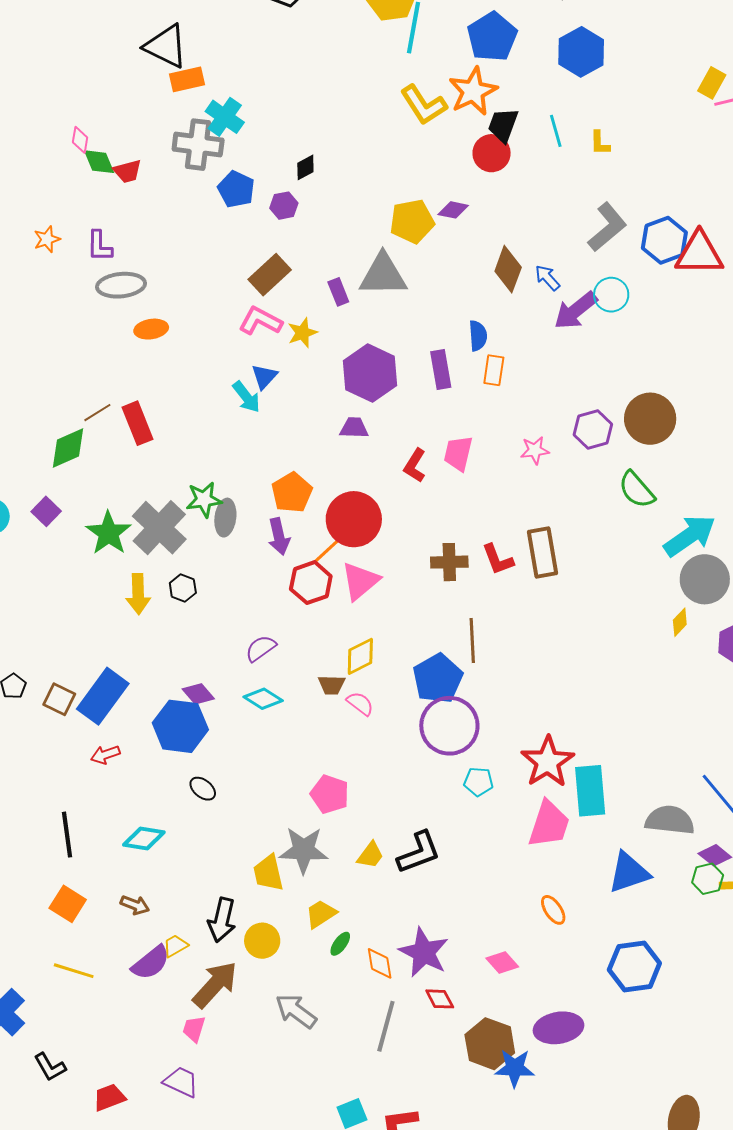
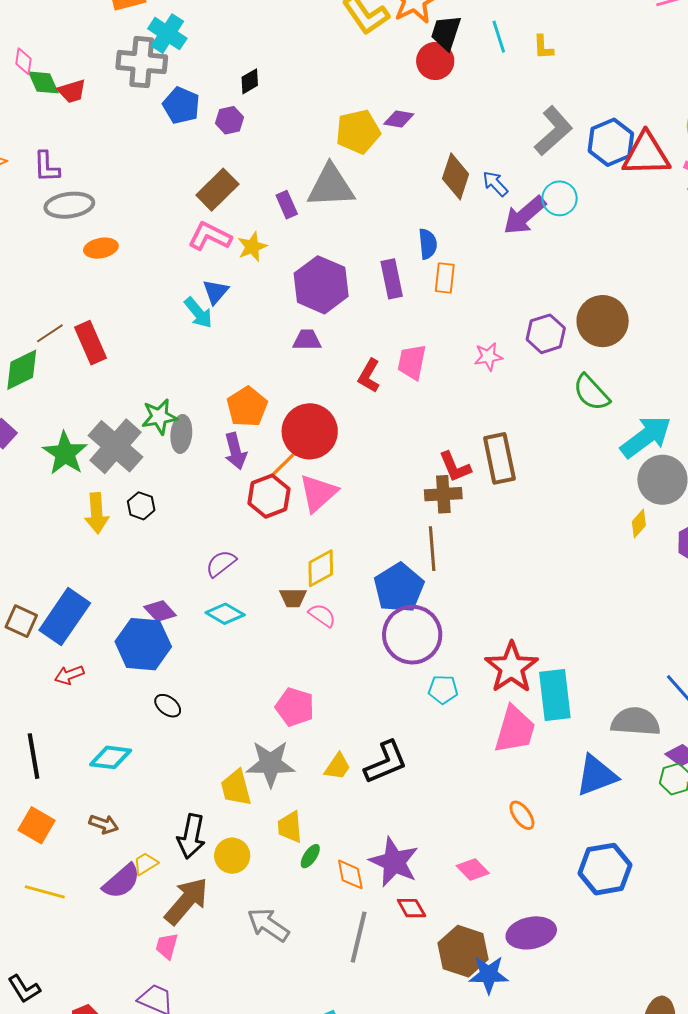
brown cross: (449, 562) -> (443, 494), moved
yellow trapezoid: (321, 914) -> (290, 827), turned -60

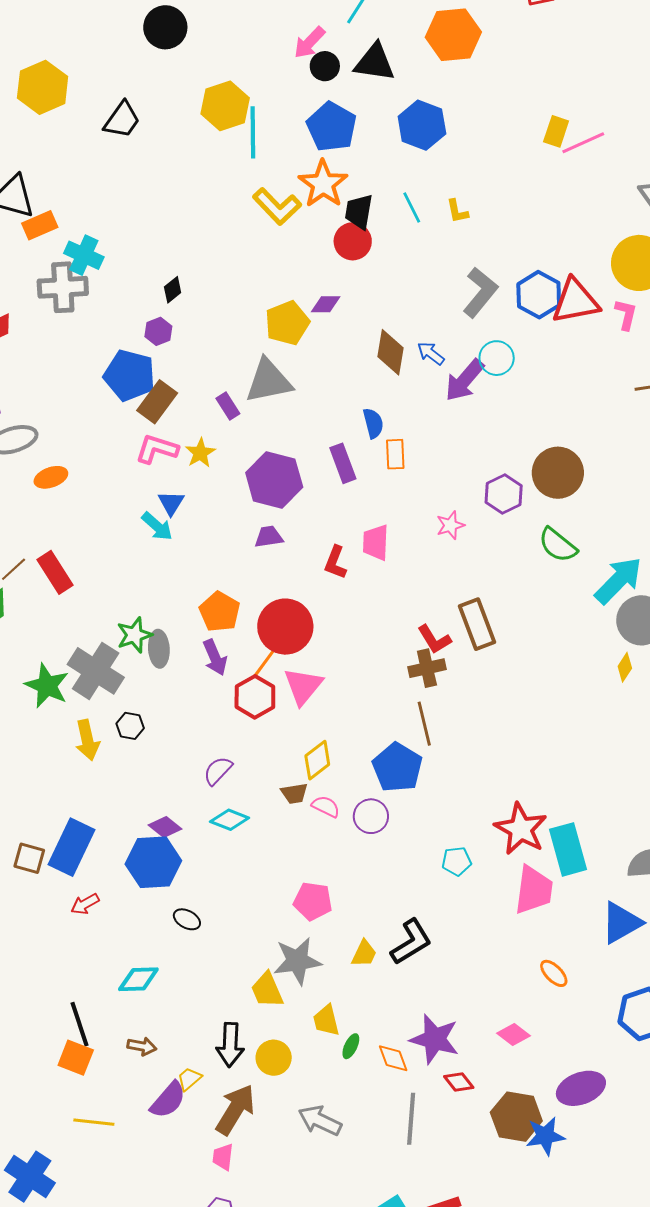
blue pentagon: (181, 105) -> (130, 375), moved, size x1.4
purple circle: (412, 635) -> (371, 816), moved, size x0.6
black line: (34, 756) -> (79, 1024), moved

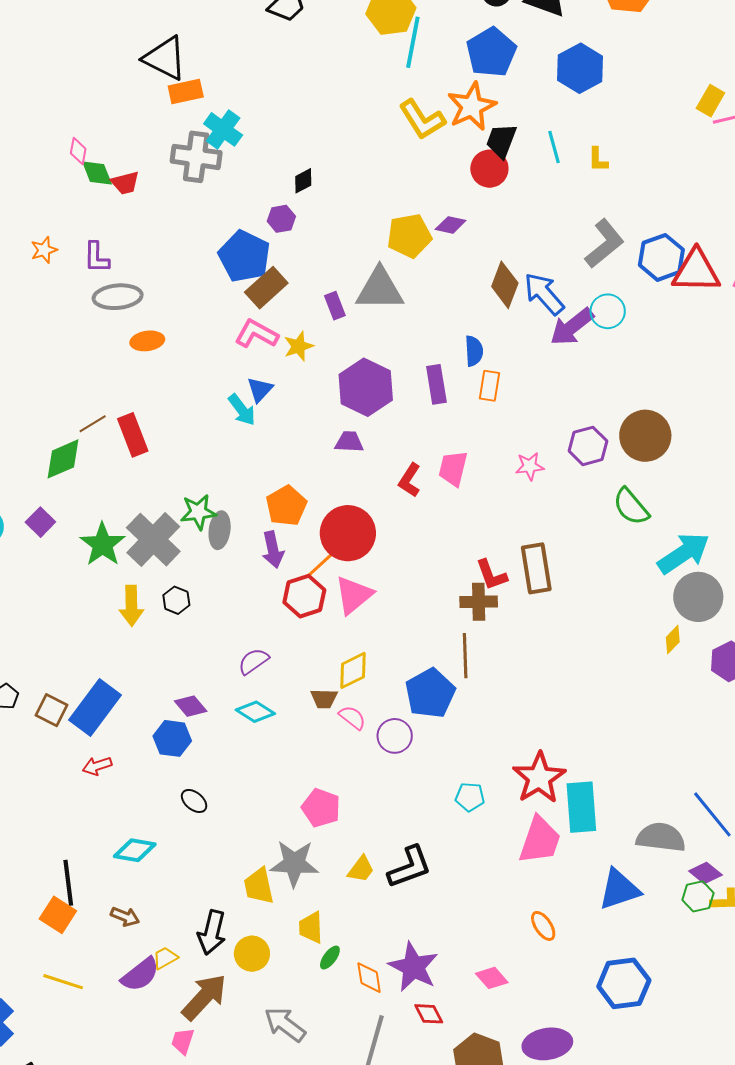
blue arrow: (431, 353) -> (544, 294), size x1.6
blue hexagon: (153, 862) -> (172, 738), size x0.7

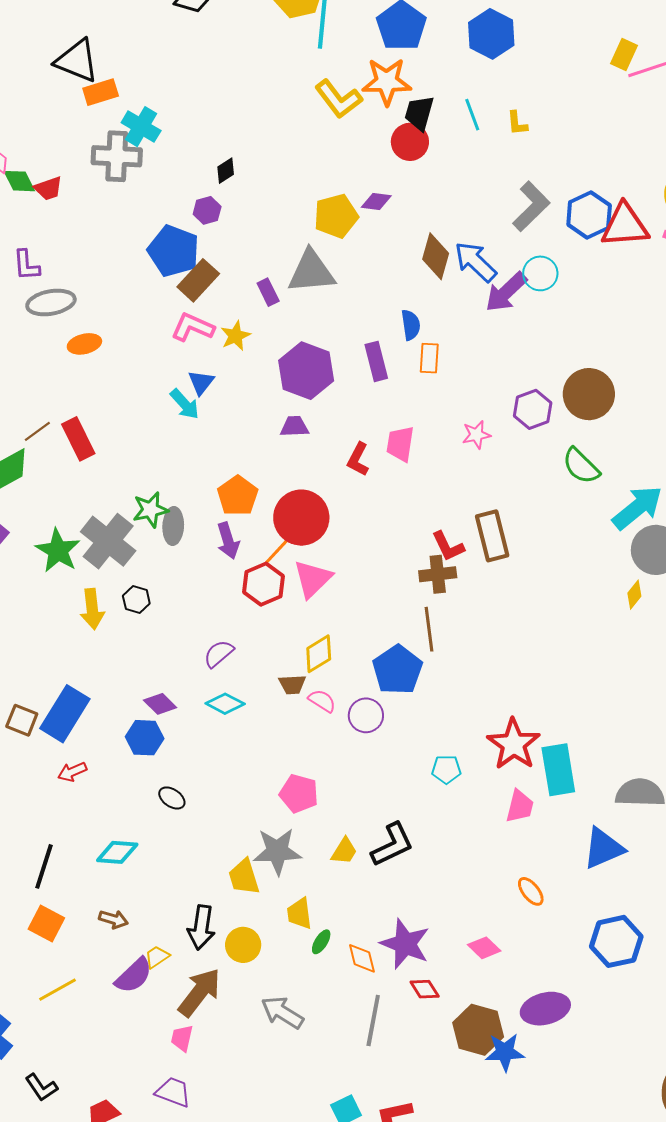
orange star: (472, 106) -> (387, 82), turned 30
pink trapezoid: (540, 840) -> (520, 806), size x0.7
black line: (68, 883) -> (44, 866), moved, turned 30
yellow line: (63, 982) -> (58, 990), turned -42

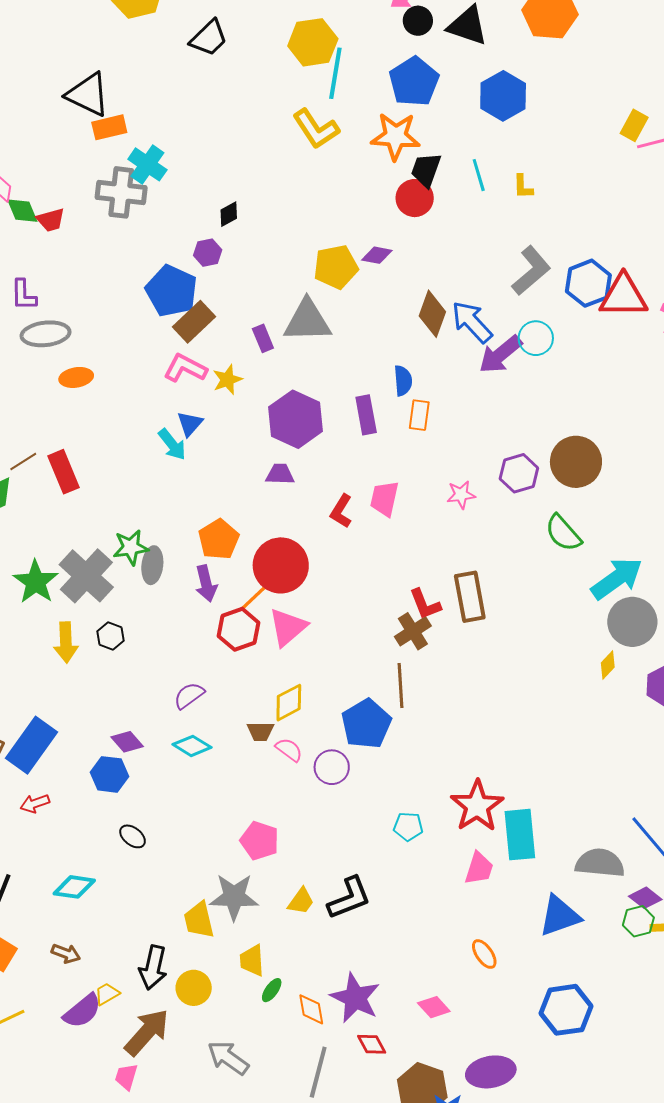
yellow L-shape: (338, 99) -> (316, 129), moved
brown cross: (438, 574) -> (413, 631), turned -30

